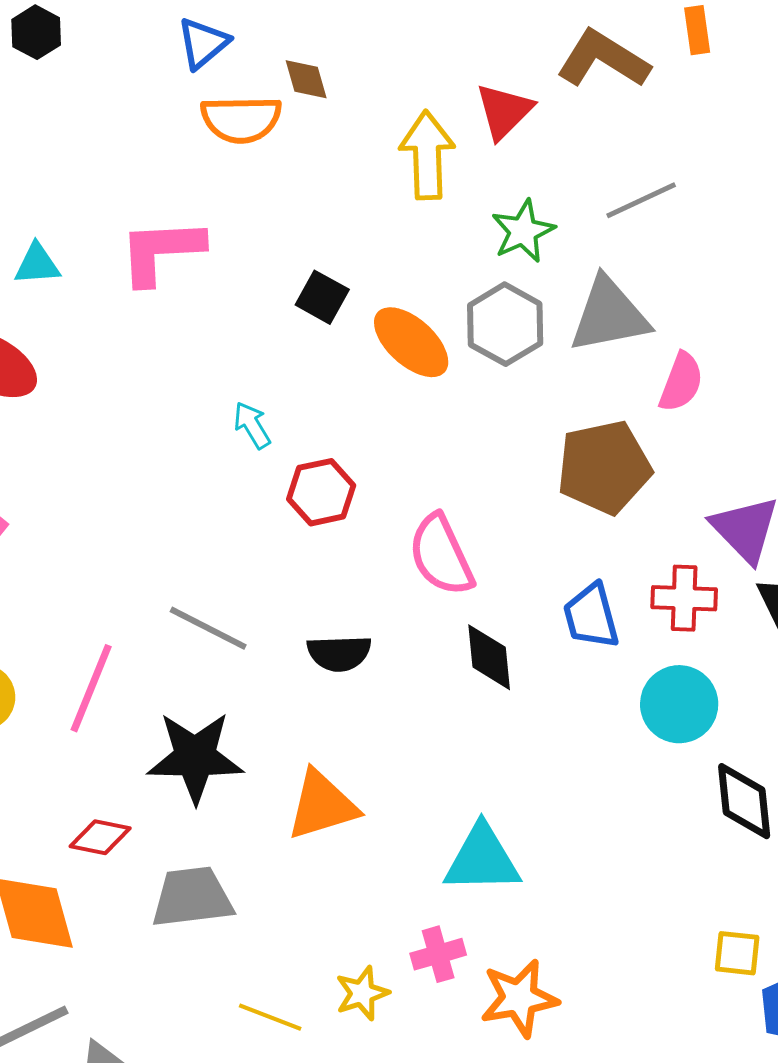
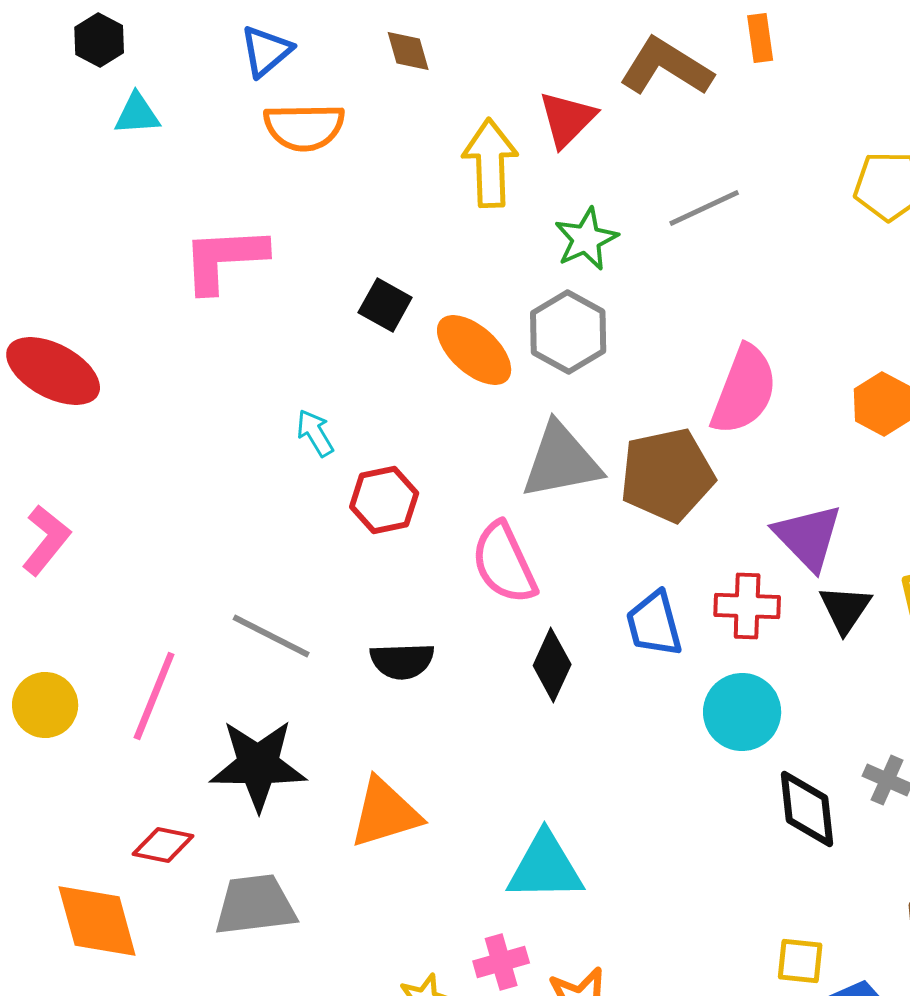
brown diamond: (306, 79) -> (408, 51), moved
cyan triangle: (37, 264) -> (137, 114), moved
gray triangle: (609, 315) -> (561, 461), moved
pink semicircle: (681, 382) -> (744, 390), size x1.5
black diamond: (489, 657) -> (552, 665), turned 30

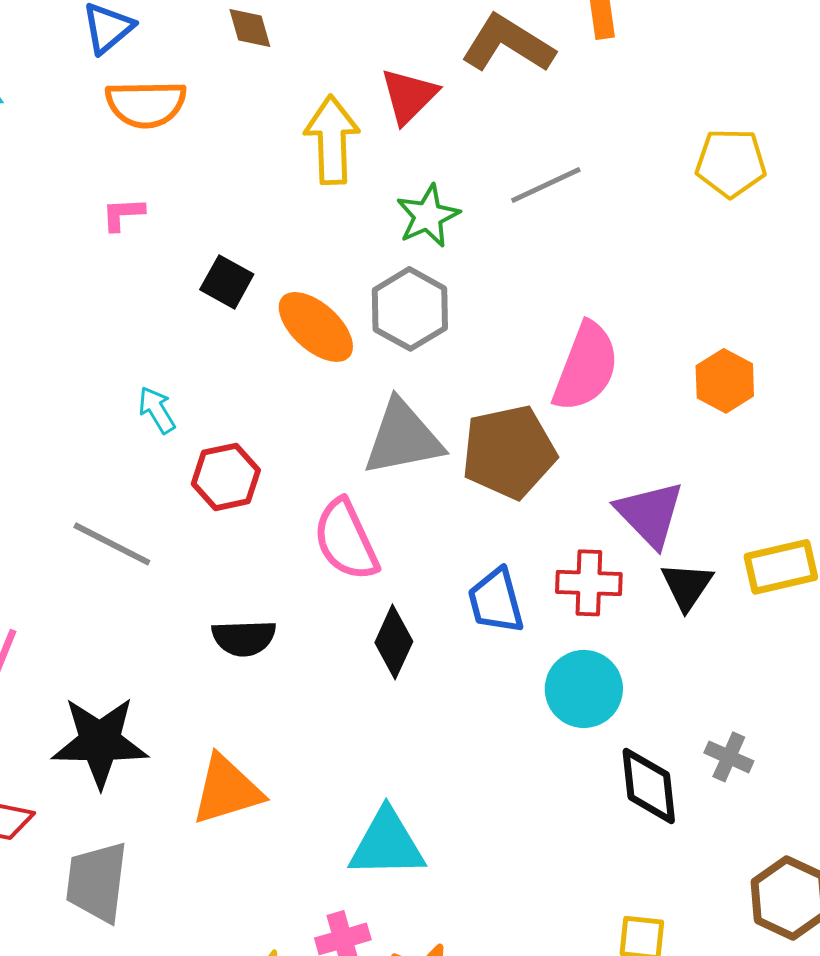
pink L-shape: (224, 259) -> (123, 214), moved, size x0.5
gray line: (271, 636) -> (112, 544), moved
gray trapezoid: (255, 905) -> (97, 882), turned -76

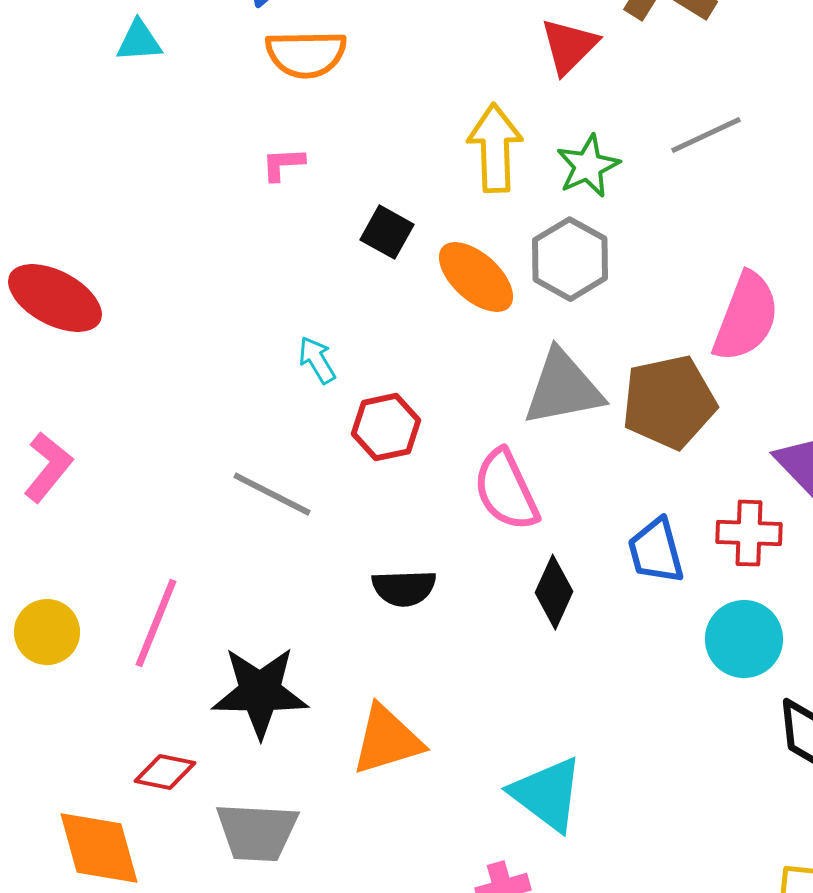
yellow arrow: (332, 140) -> (495, 148), moved
cyan triangle: (387, 844) -> (547, 794), turned 38
gray trapezoid: (97, 882) -> (257, 832), turned -94

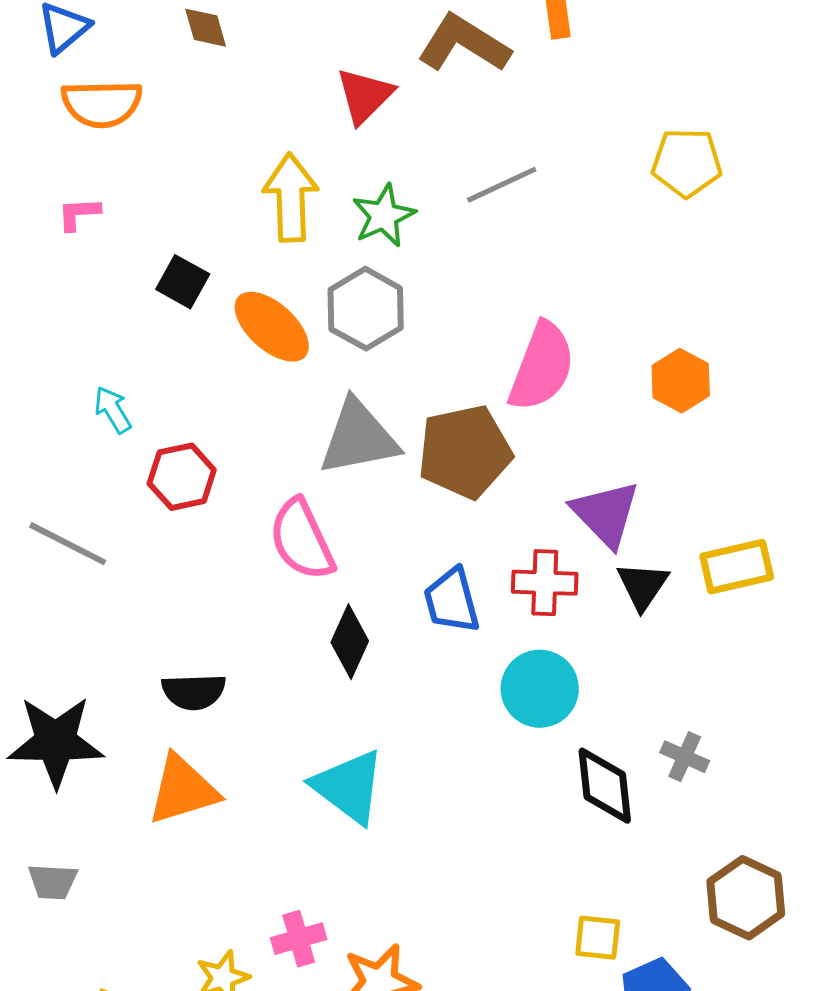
black semicircle: (404, 588) -> (194, 692), moved
cyan triangle: (547, 794) -> (349, 787), moved
gray trapezoid: (257, 832) -> (53, 882), size x0.6

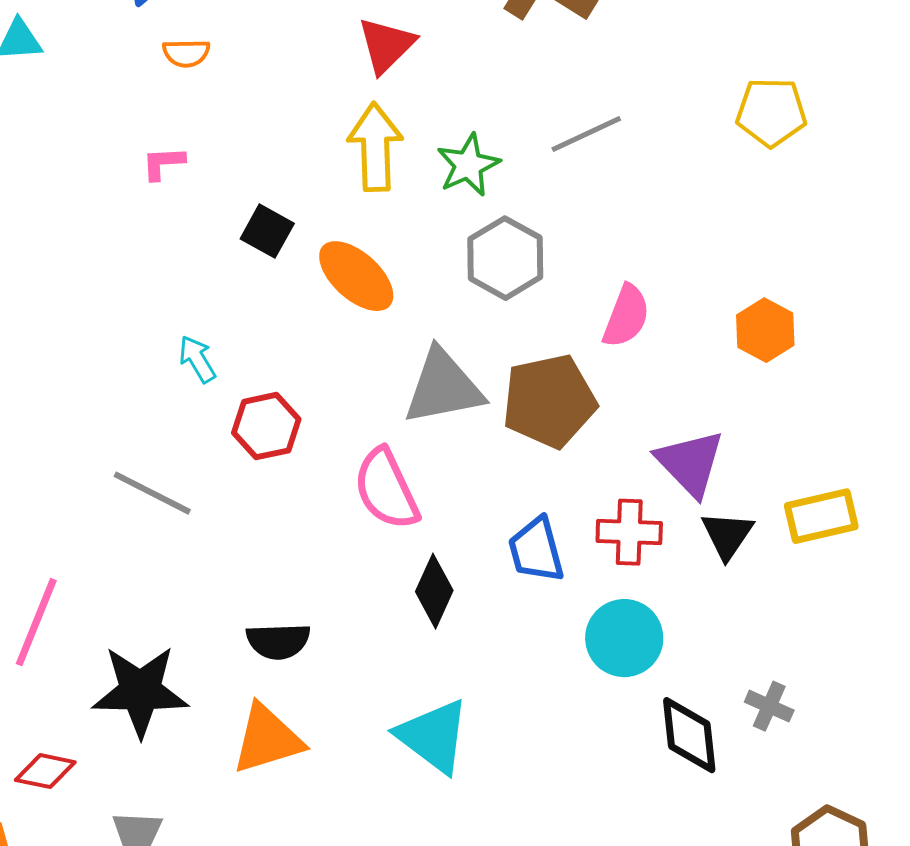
red triangle: (365, 96) -> (386, 45), moved
orange semicircle: (102, 104) -> (186, 53), size x0.6
gray hexagon: (366, 309) -> (505, 258), moved
pink semicircle: (542, 367) -> (626, 316), size x0.7

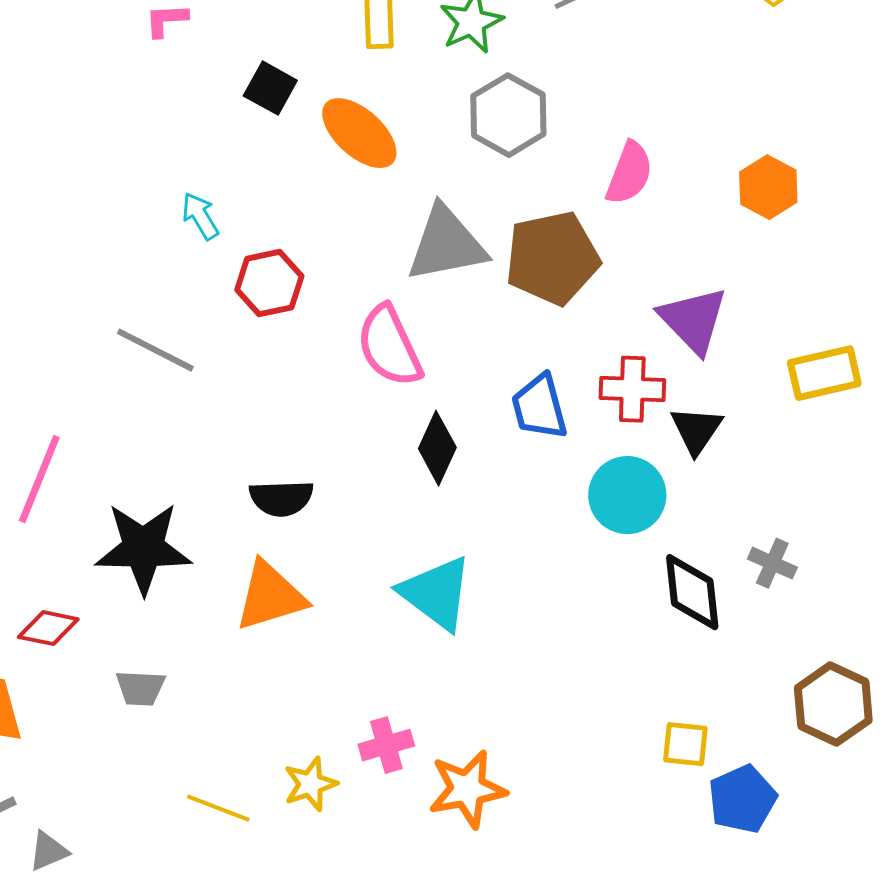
black triangle: (727, 535) -> (696, 430), moved

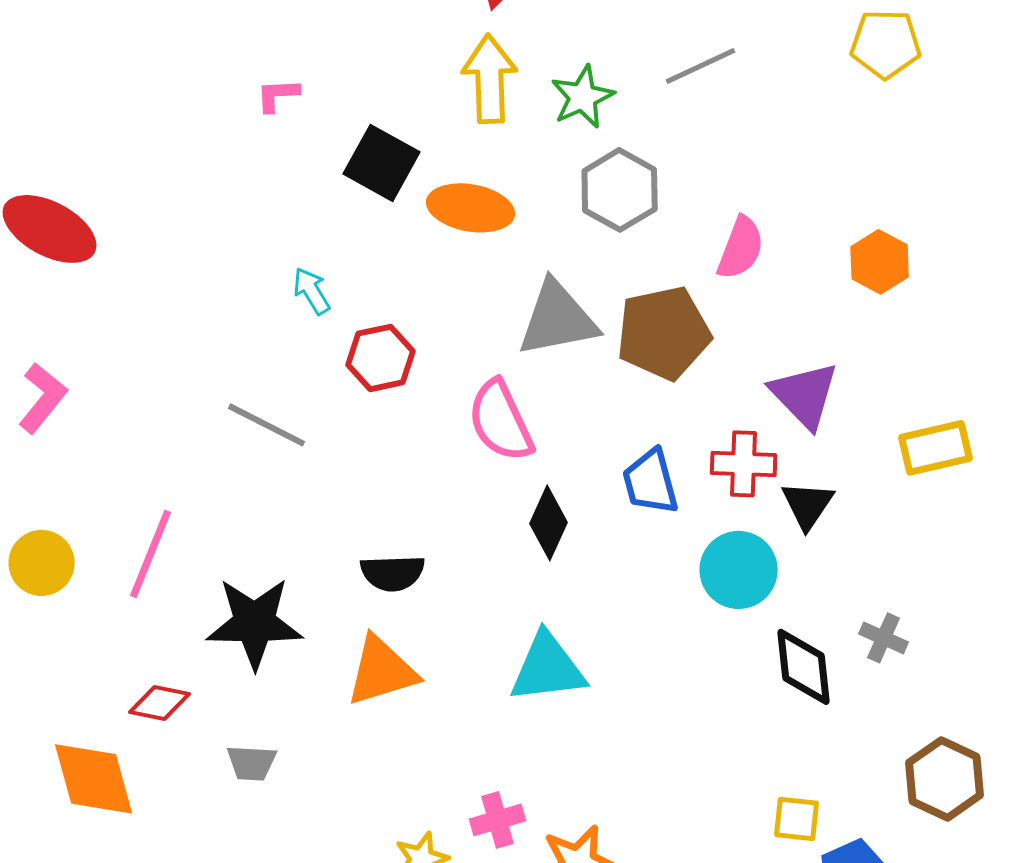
black square: (270, 88) -> (382, 163), size x1.4
orange ellipse: (359, 133) -> (471, 208), turned -32
cyan triangle: (436, 593) -> (548, 668), turned -44

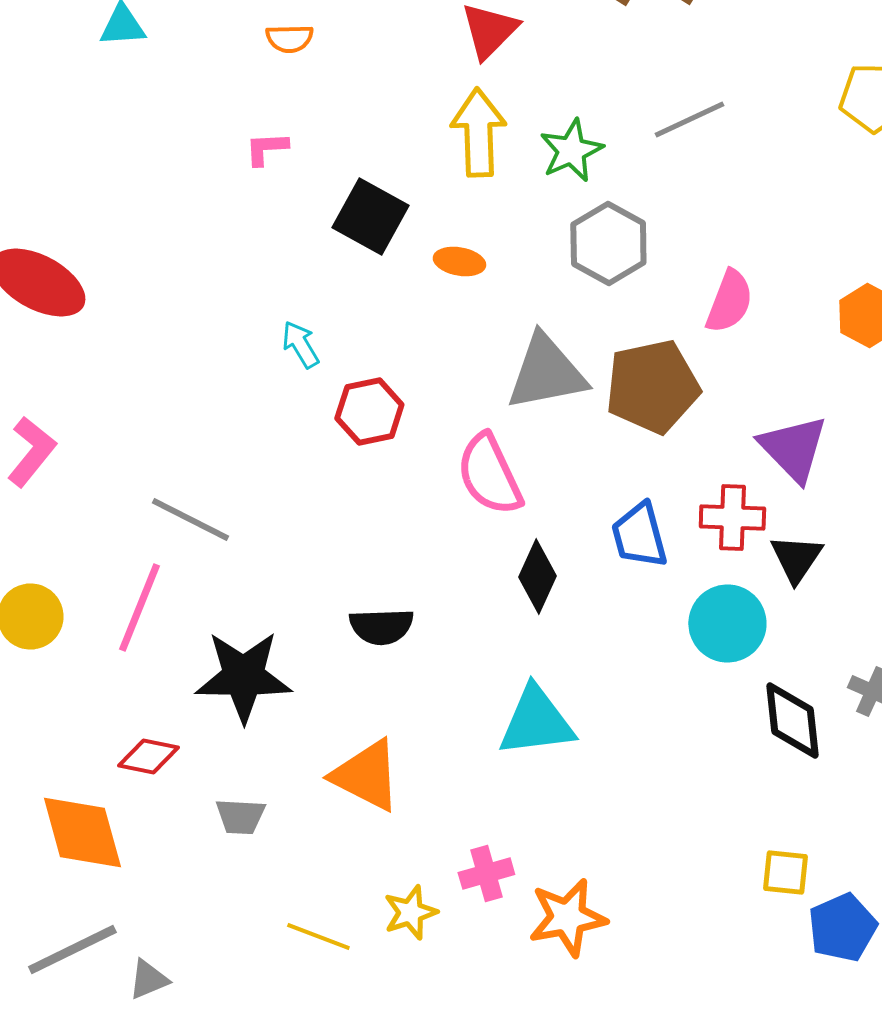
orange ellipse: (471, 208) -> (459, 262), size x0.6
gray line: (267, 425) -> (190, 520), moved
orange triangle: (382, 671) -> (366, 776), moved, turned 44

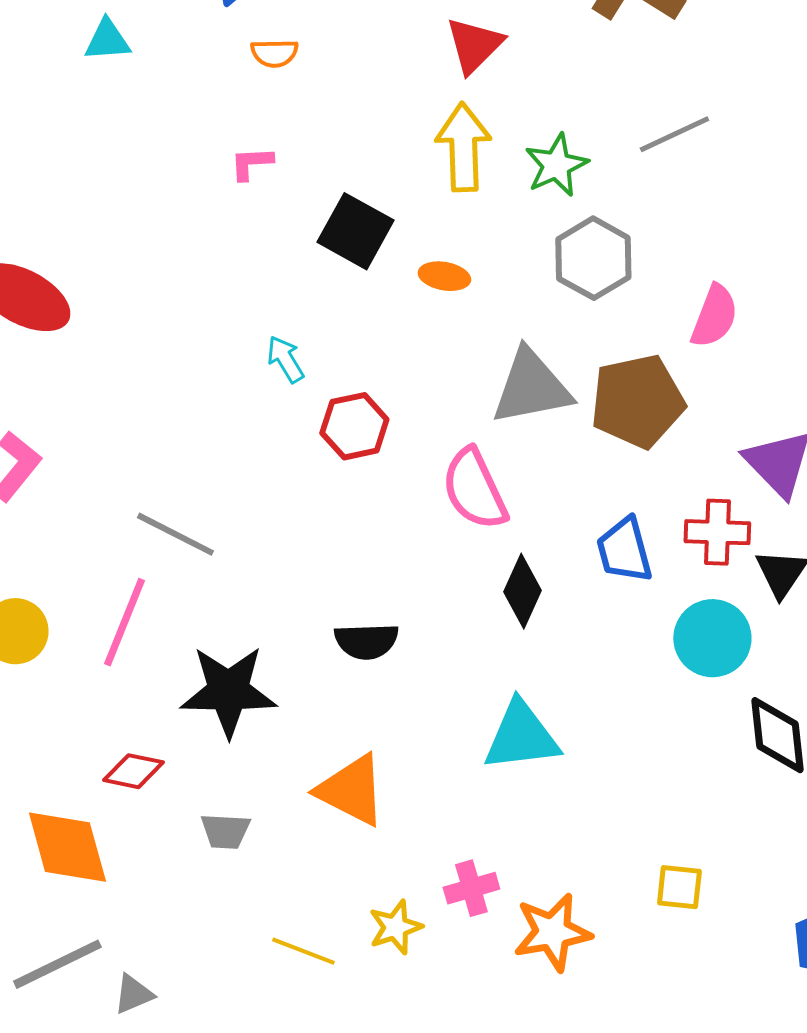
yellow square: (785, 872) -> (679, 887), moved

